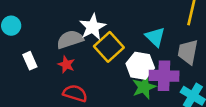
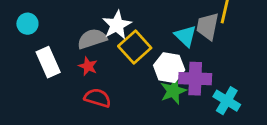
gray trapezoid: (188, 52) -> (208, 26), moved
white rectangle: (30, 61) -> (48, 62), size x1.5

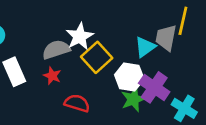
cyan triangle: (186, 36) -> (145, 47), turned 40
purple cross: (195, 79) -> (154, 87), turned 32
red semicircle: (98, 98) -> (77, 103), moved

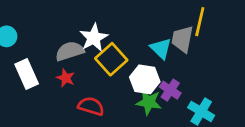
cyan triangle: (145, 47) -> (161, 48), turned -40
purple cross: (154, 87) -> (170, 90), size x0.7
green star: (133, 99) -> (149, 102), turned 30

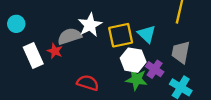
gray trapezoid: (182, 39) -> (181, 52), moved
yellow square: (111, 59) -> (121, 35), moved, turned 30
red star: (66, 78) -> (55, 51), moved

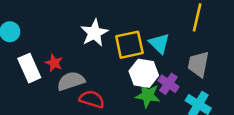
gray semicircle: (70, 36) -> (71, 81), moved

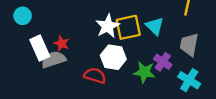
white star: (94, 33) -> (108, 26), moved
white hexagon: (144, 73) -> (113, 57), moved
gray semicircle: (71, 81) -> (54, 59), moved

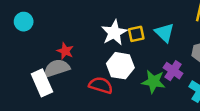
yellow square: (128, 27) -> (136, 34), size x0.6
white rectangle: (40, 48) -> (42, 83), moved

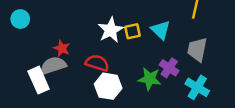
white hexagon: (120, 66) -> (108, 86), moved
red semicircle: (101, 85) -> (97, 63), moved

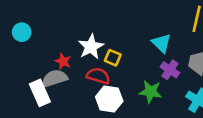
white star: (111, 30) -> (91, 47), moved
yellow square: (133, 31) -> (113, 58), moved, turned 35
purple cross: (169, 68) -> (170, 70), moved

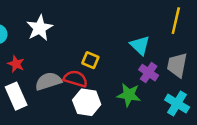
white star: (91, 47) -> (40, 28), moved
red star: (63, 61) -> (16, 64), moved
gray semicircle: (54, 78) -> (48, 81), moved

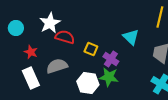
purple cross: (149, 73) -> (111, 59), moved
red semicircle: (76, 79) -> (65, 37), moved
green star: (129, 95) -> (109, 77), moved

